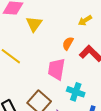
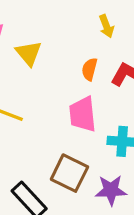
yellow arrow: (85, 20) -> (106, 26), turned -64

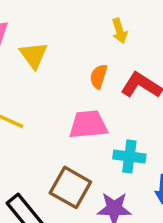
pink trapezoid: (83, 114) -> (88, 125), turned 87

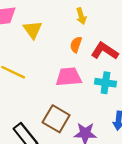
yellow arrow: (120, 31) -> (81, 16), moved
cyan cross: (129, 156) -> (105, 83), moved

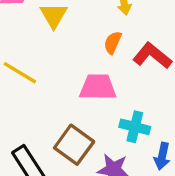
cyan cross: (105, 83) -> (135, 127), moved

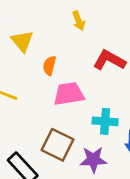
orange semicircle: (113, 43) -> (49, 66), moved

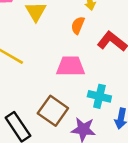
orange semicircle: (49, 66) -> (78, 25), moved

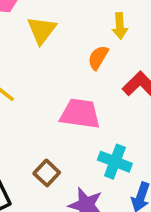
brown square: (53, 111) -> (47, 173), size x0.6

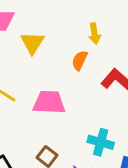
pink trapezoid: (80, 114) -> (49, 102), moved

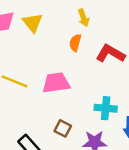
yellow triangle: (32, 43) -> (33, 23), moved

